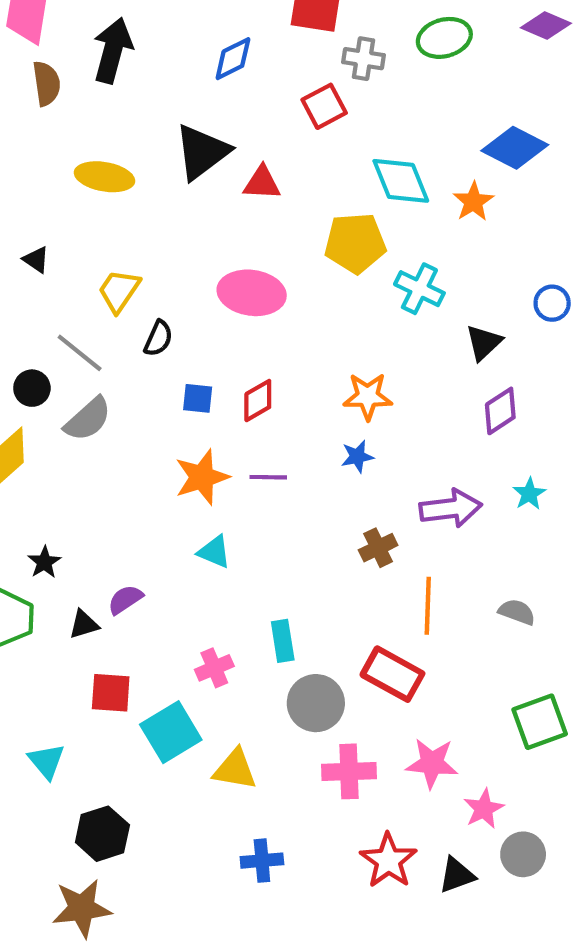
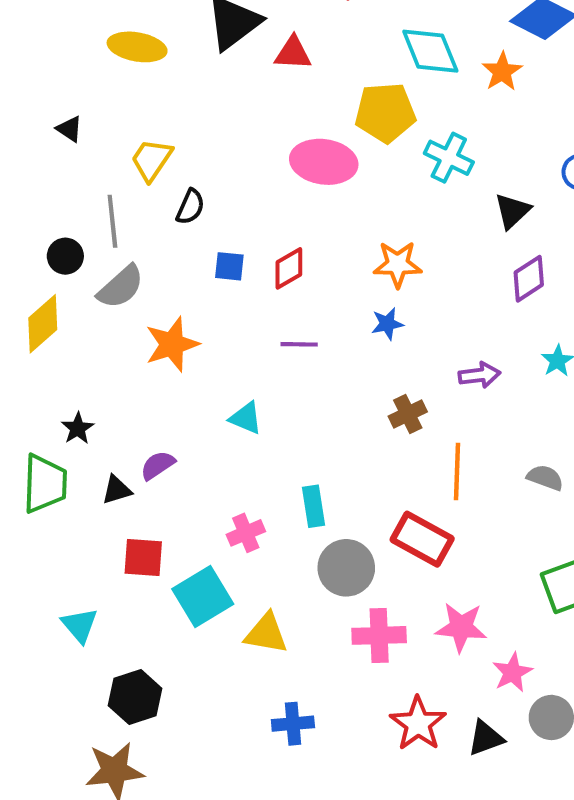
pink ellipse: (252, 293) -> (324, 162), moved
gray line: (80, 353) -> (112, 221), turned 45
orange star: (202, 477) -> (172, 344), moved
purple arrow: (451, 508) -> (480, 375), size x0.7

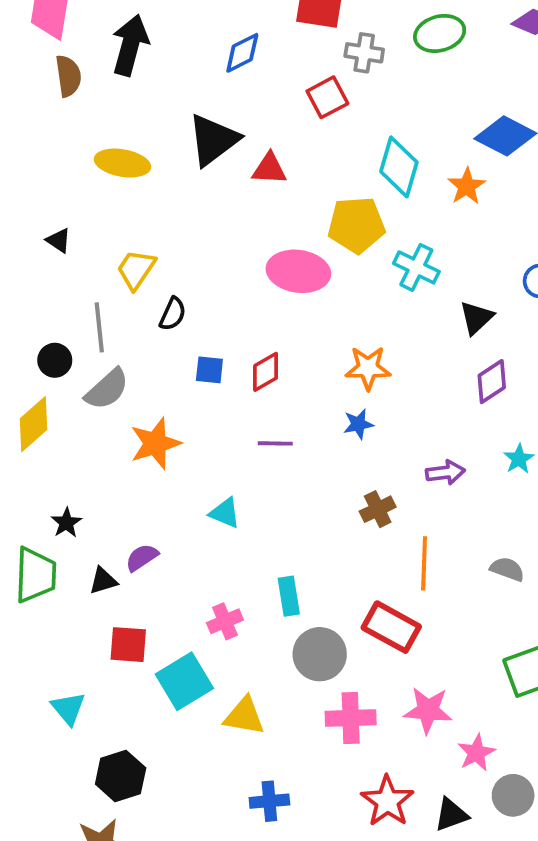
cyan diamond: (430, 51) -> (399, 167), turned 38

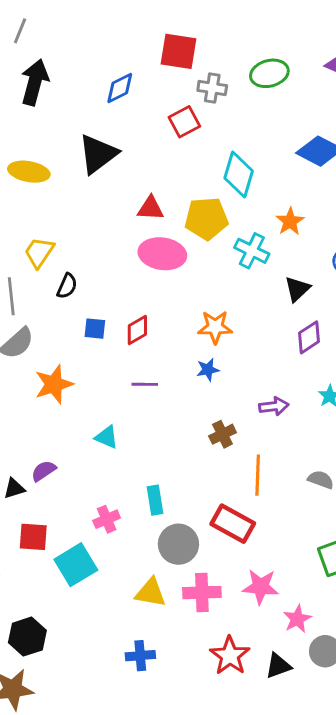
red triangle: (269, 169) -> (151, 208), moved
orange star: (467, 186) -> (290, 221), moved
yellow triangle: (244, 716) -> (151, 593), moved

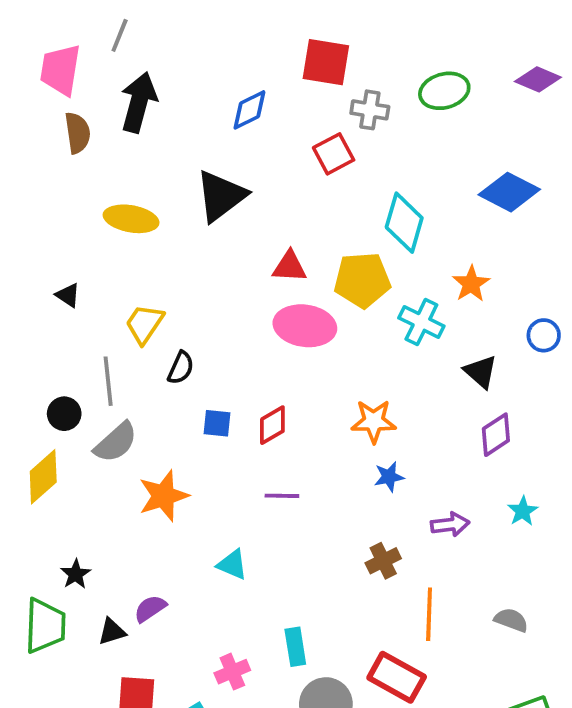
black triangle: (297, 289) -> (481, 372), turned -36
blue star: (208, 370) -> (389, 477), moved

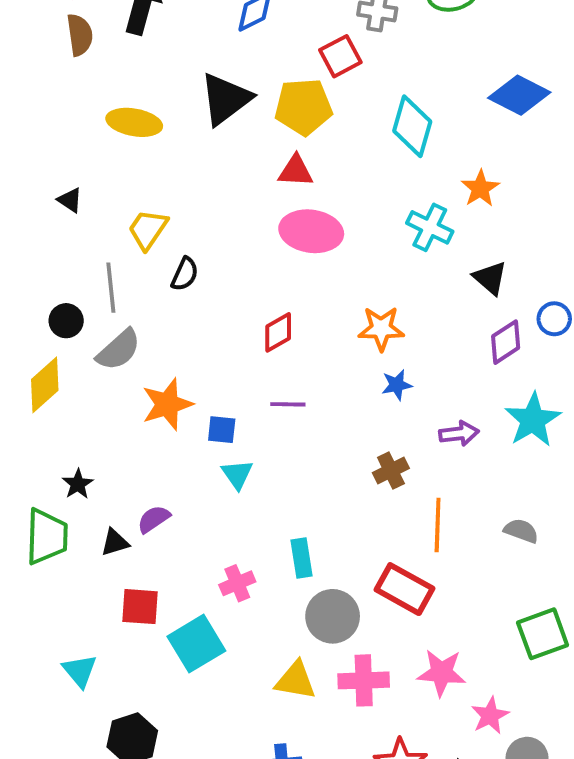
yellow pentagon: (362, 280) -> (303, 107), moved
blue circle: (544, 335) -> (554, 319), moved
blue square: (217, 423) -> (222, 430), moved
cyan star: (523, 511) -> (533, 420), size x1.8
cyan triangle: (232, 565) -> (237, 474), turned 32

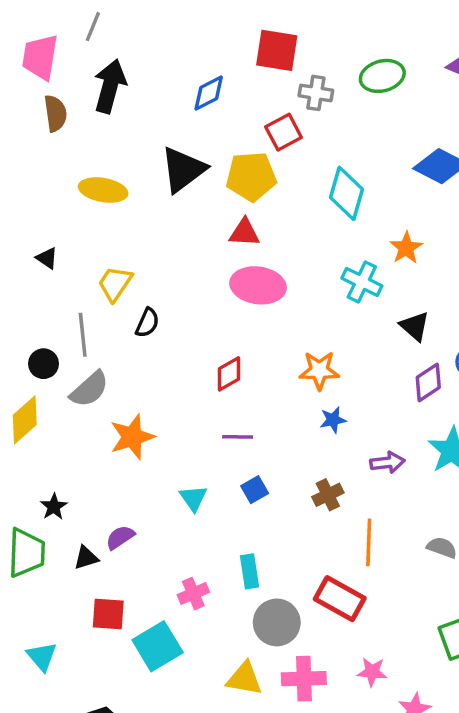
blue square: (222, 430) -> (255, 490), moved, turned -36
cyan triangle: (80, 671) -> (42, 656), moved
pink star: (441, 673) -> (372, 672), size x0.7

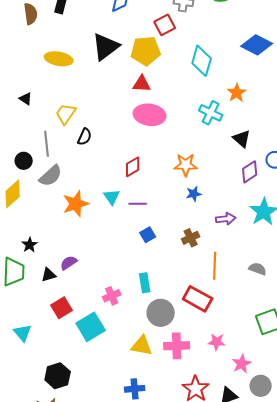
cyan triangle: (193, 498) -> (112, 197), moved
red square: (108, 614) -> (62, 308), turned -35

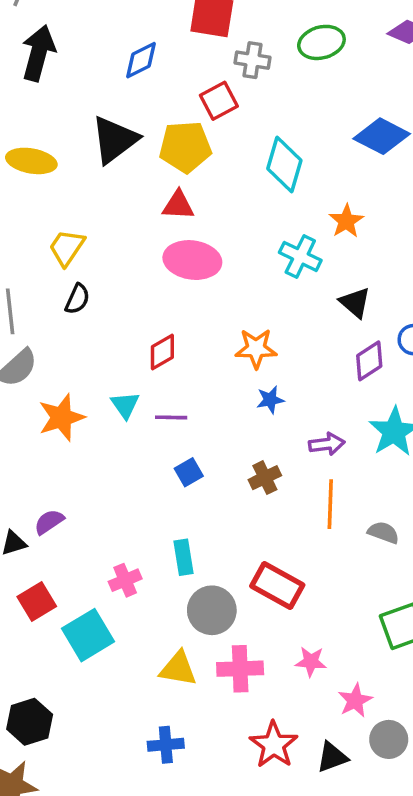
yellow trapezoid: (66, 114) -> (67, 248), moved
orange line: (215, 266) -> (330, 504), moved

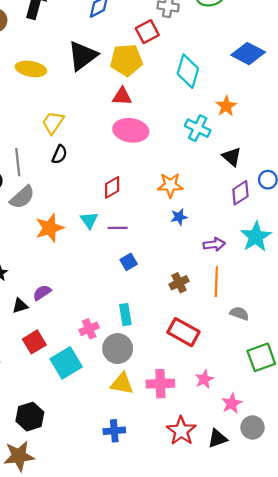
brown cross: (265, 478) -> (179, 283), moved
gray semicircle: (383, 532) -> (239, 313), moved
gray circle: (212, 610) -> (118, 349), moved
pink star: (311, 662) -> (204, 379), turned -30

